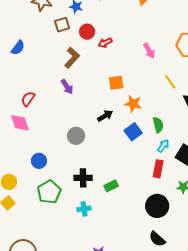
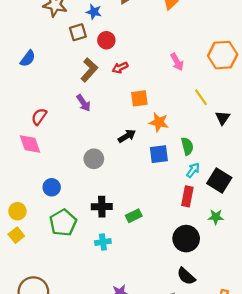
red arrow: (105, 43) -> (120, 68), moved
blue square: (133, 132) -> (159, 154), turned 30

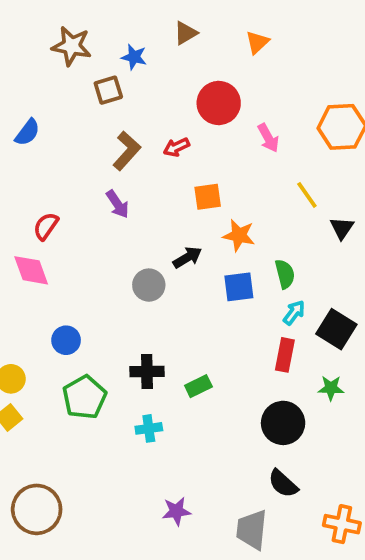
red circle: (106, 40) -> (219, 103), moved, size x1.5
gray circle: (94, 159) -> (149, 285), moved

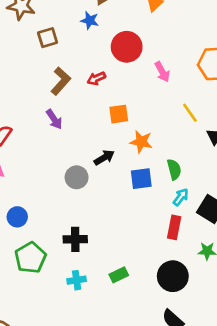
blue star: (134, 57) -> (90, 20), moved
green rectangle: (198, 386) -> (119, 275), moved

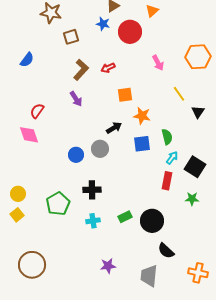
red circle: (127, 47) -> (130, 32), moved
gray circle: (77, 177) -> (100, 149), moved
blue circle: (17, 217) -> (76, 155), moved
black circle: (173, 276) -> (152, 221), moved

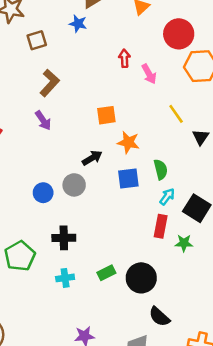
red circle: (130, 32) -> (179, 34), moved
red arrow: (108, 68) -> (124, 58), moved, turned 112
green star: (192, 199) -> (184, 243), moved

